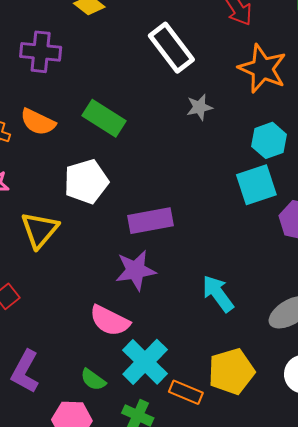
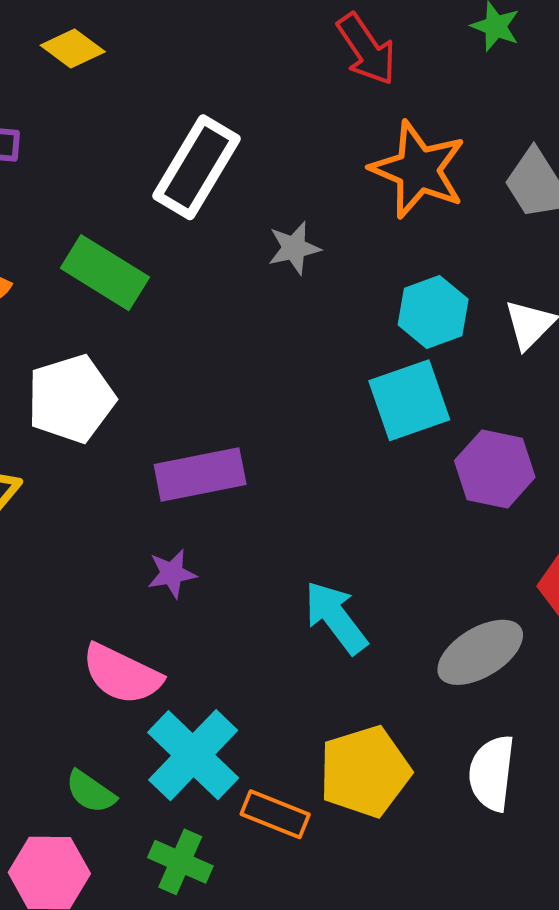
white rectangle: (171, 48) -> (197, 167), moved, turned 69
purple star: (136, 270) -> (172, 574), size x0.6

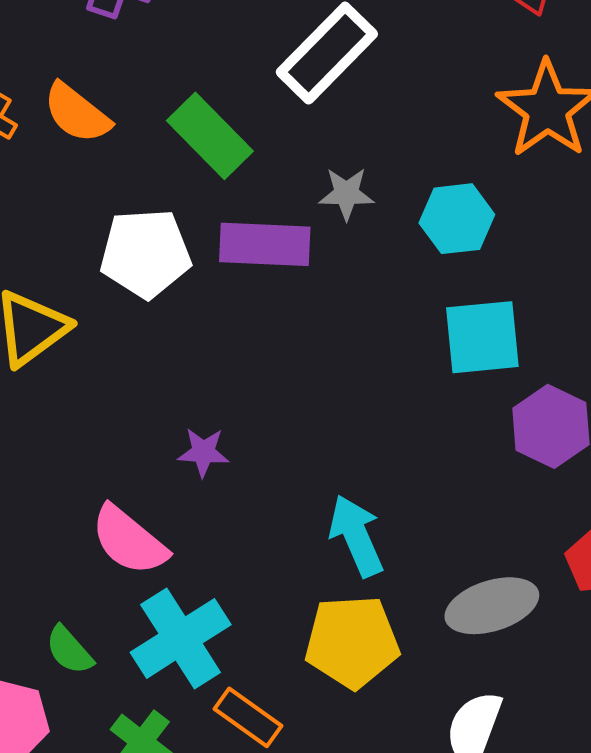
gray star: (294, 248) -> (346, 194), moved
cyan hexagon: (433, 312) -> (457, 219), moved
purple rectangle: (200, 474) -> (265, 244), moved
yellow pentagon: (365, 772) -> (352, 642), moved

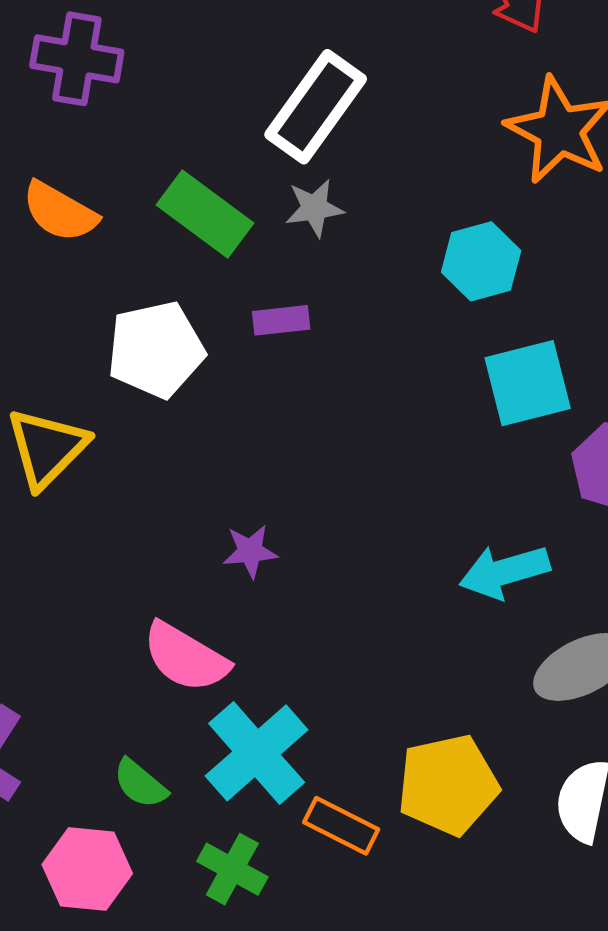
gray star: (346, 194) -> (314, 208), moved
purple rectangle: (265, 244) -> (281, 320), size x0.6
cyan arrow: (356, 536) -> (504, 572), moved, turned -74
yellow pentagon: (352, 642) -> (448, 785), moved

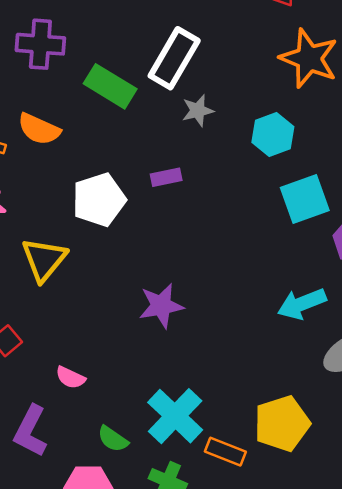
gray star: (314, 208) -> (198, 111), moved
green rectangle: (205, 214) -> (110, 86), moved
purple star: (250, 551) -> (161, 306), size x1.5
pink semicircle: (186, 657) -> (70, 378), moved, size x0.6

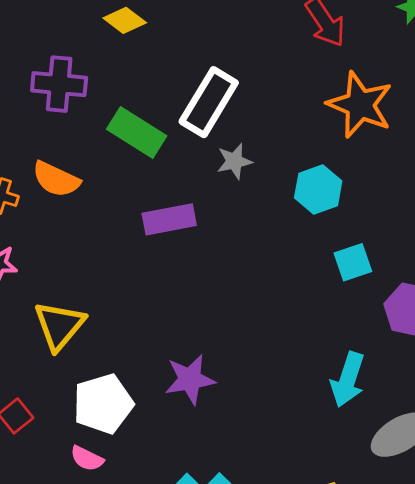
purple rectangle: (166, 177) -> (169, 219), moved, size x1.5
cyan square: (305, 199) -> (353, 262), size x0.7
white pentagon: (99, 200) -> (103, 404), moved
cyan arrow: (302, 304) -> (348, 380), turned -51

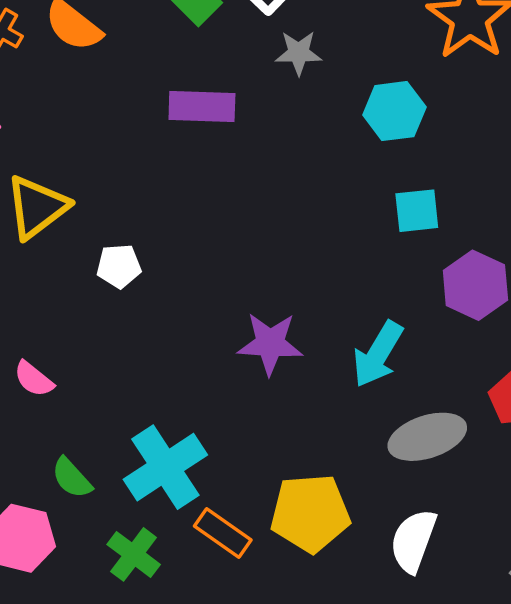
purple star: (190, 379) -> (270, 343), moved
white pentagon: (103, 404) -> (119, 266), moved, size x0.6

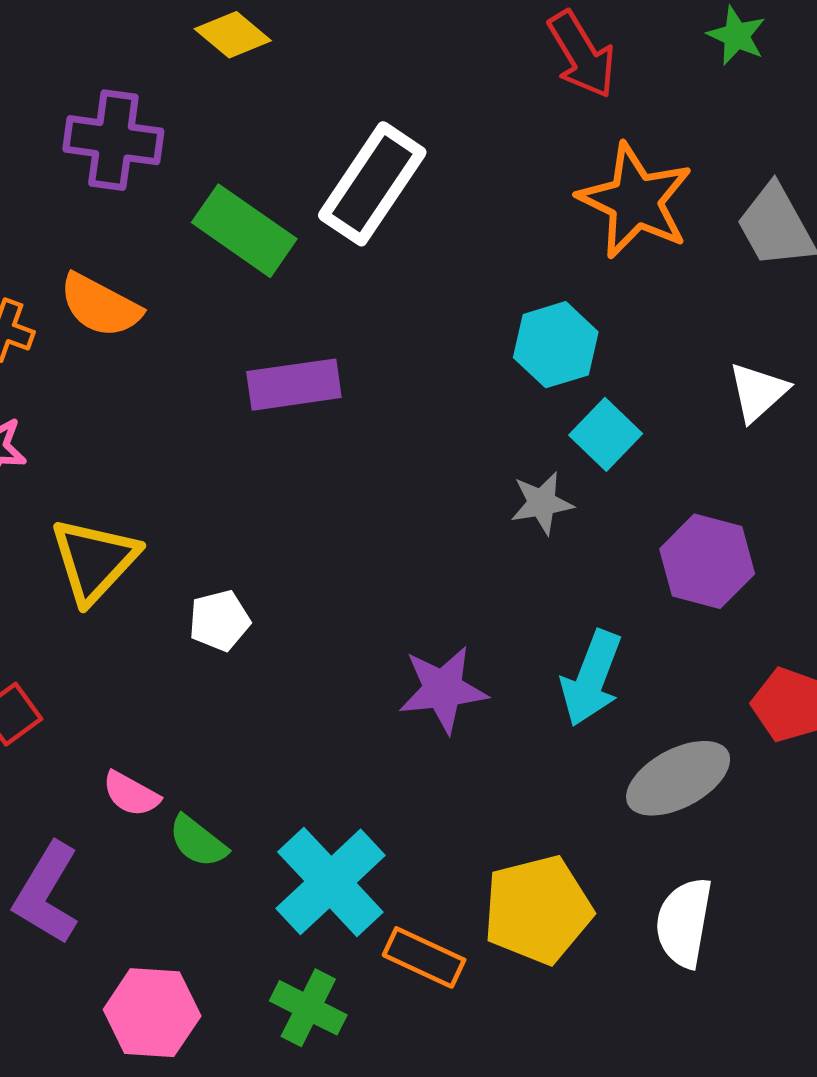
gray star: (299, 53) -> (542, 503), moved
cyan square: (417, 211) -> (606, 434), moved, turned -30
green semicircle: (72, 478) -> (198, 841), moved

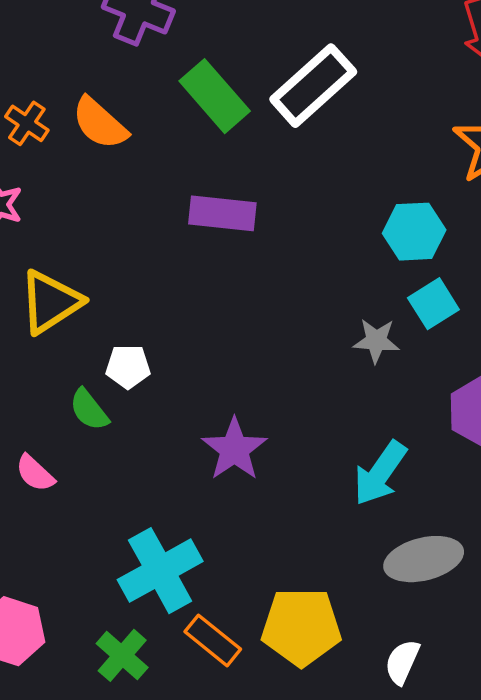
purple star: (443, 689) -> (234, 449), moved, turned 30
green semicircle: (198, 841) -> (89, 410), moved
white semicircle: (684, 923) -> (402, 662), size x0.7

